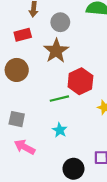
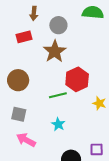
brown circle: (17, 70) -> (18, 80), moved

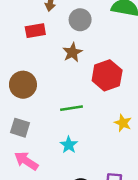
brown star: (55, 51) -> (72, 52), size x0.7
red hexagon: (77, 79) -> (107, 75), moved

